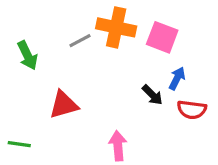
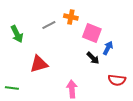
orange cross: (116, 27) -> (71, 17), size x0.6
pink square: (162, 37) -> (92, 33), moved
red semicircle: (192, 110) -> (117, 80), moved

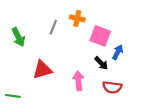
gray line: (49, 25) -> (53, 27), turned -40
red semicircle: (117, 80) -> (112, 87), moved
pink arrow: (72, 89) -> (78, 81), moved

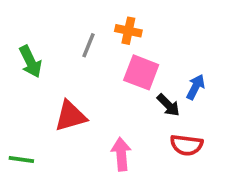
pink square: (100, 36) -> (141, 72), moved
pink arrow: (78, 81) -> (121, 154), moved

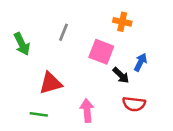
orange cross: (128, 31) -> (122, 22), moved
green line: (21, 160) -> (39, 114), moved

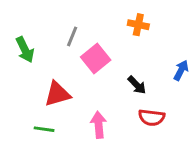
pink square: (101, 52) -> (96, 59), moved, turned 30
blue arrow: (140, 62) -> (181, 70), moved

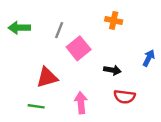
green arrow: (25, 50) -> (19, 28), moved, turned 115
black arrow: (137, 85) -> (112, 70), turned -35

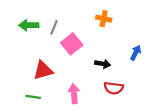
green arrow: (19, 28) -> (29, 25), moved

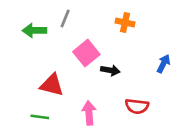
gray line: (54, 27) -> (65, 18), moved
black arrow: (103, 64) -> (110, 70), moved
red triangle: (43, 70) -> (52, 85), turned 30

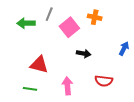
pink square: (86, 53) -> (69, 27), moved

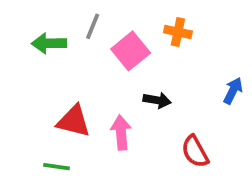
red semicircle: (104, 81) -> (195, 151), turned 54
pink arrow: (67, 86) -> (121, 132), moved

